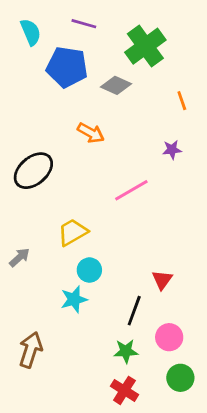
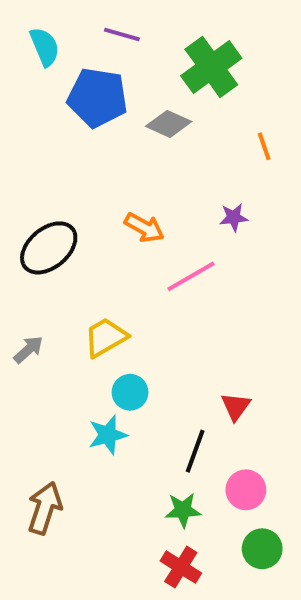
orange arrow: (91, 133) -> (144, 228), moved
purple star: (172, 150) -> (234, 217), moved
gray arrow: (19, 257) -> (28, 350), moved

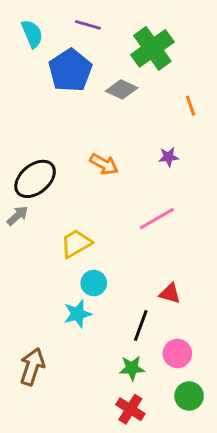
blue pentagon: (98, 98) -> (70, 70), turned 30
pink line: (191, 276) -> (157, 219), moved
gray arrow: (28, 350) -> (17, 216), moved
red triangle: (236, 406) -> (170, 293), turned -50

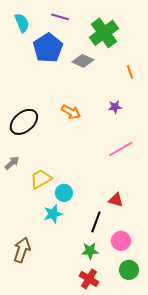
gray arrow: (17, 216) -> (12, 163), moved
pink line: (157, 219) -> (121, 149), moved
yellow trapezoid: (76, 243) -> (41, 179), moved

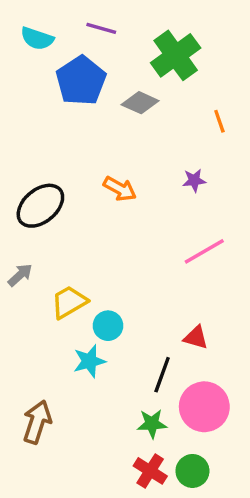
cyan semicircle: (22, 23) -> (37, 38), turned 132
pink circle: (121, 241) -> (204, 407), size x1.5
green circle: (129, 270) -> (192, 471), moved

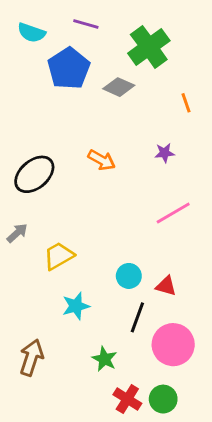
cyan circle: (108, 326) -> (129, 276), moved
green star: (152, 424) -> (104, 359), moved, turned 30

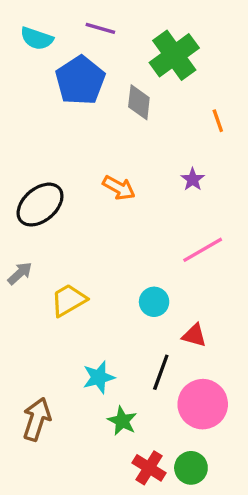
gray diamond: (119, 87) -> (139, 102), turned 72
purple star: (165, 153) -> (193, 179), turned -30
cyan circle: (129, 276) -> (154, 302), moved
cyan star: (76, 306) -> (99, 377), moved

